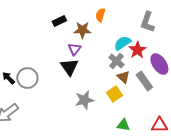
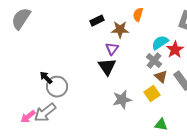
gray circle: (27, 78) -> (57, 87), moved

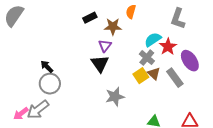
black arrow: (46, 78) -> (47, 67), moved
yellow square: (152, 94) -> (141, 76), moved

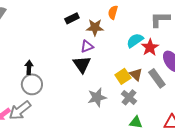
gray L-shape: (178, 19) -> (160, 19), turned 70
purple triangle: (105, 46) -> (87, 46), turned 32
gray cross: (147, 58) -> (129, 97), moved
black arrow: (47, 67) -> (29, 67), turned 48

